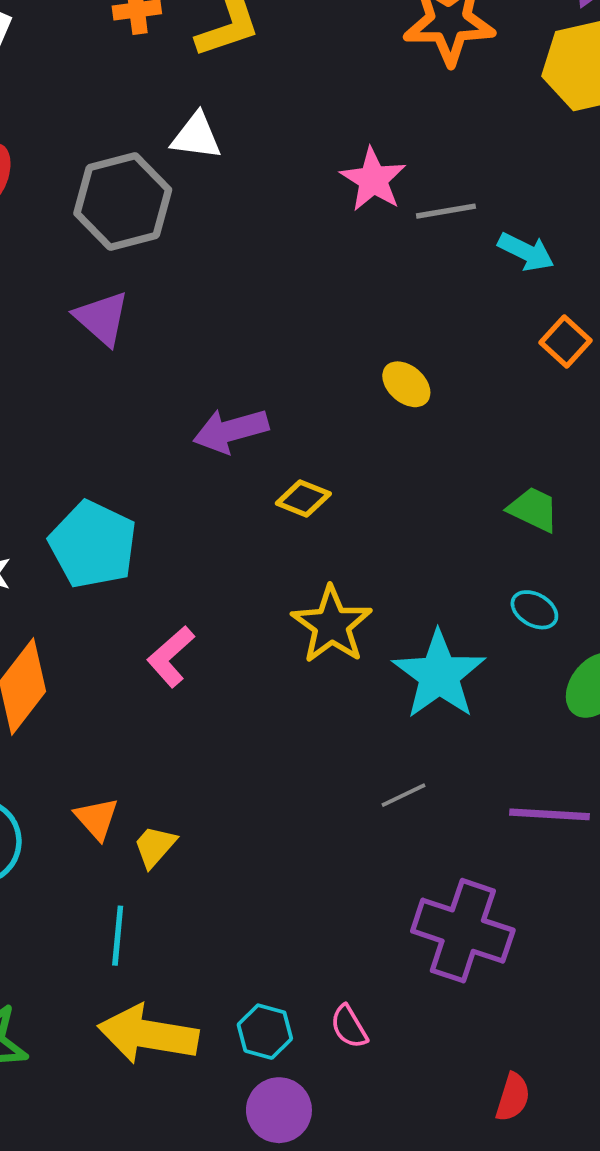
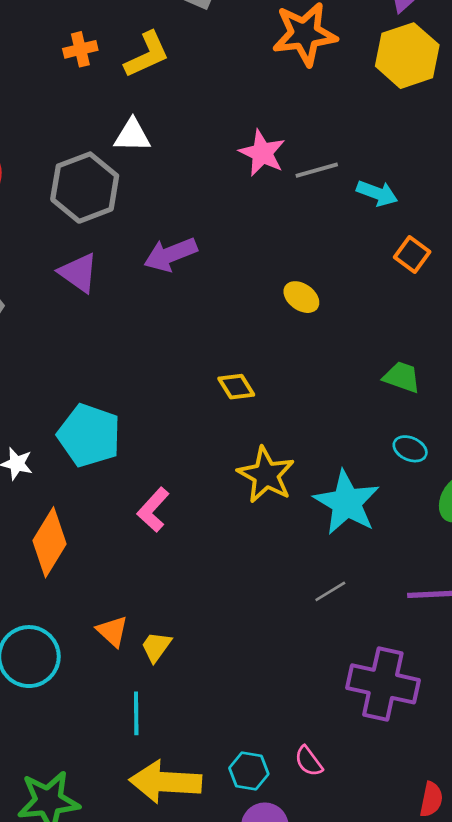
purple arrow: (231, 431) -> (170, 254), moved
yellow diamond: (303, 499) -> (236, 387), turned 42

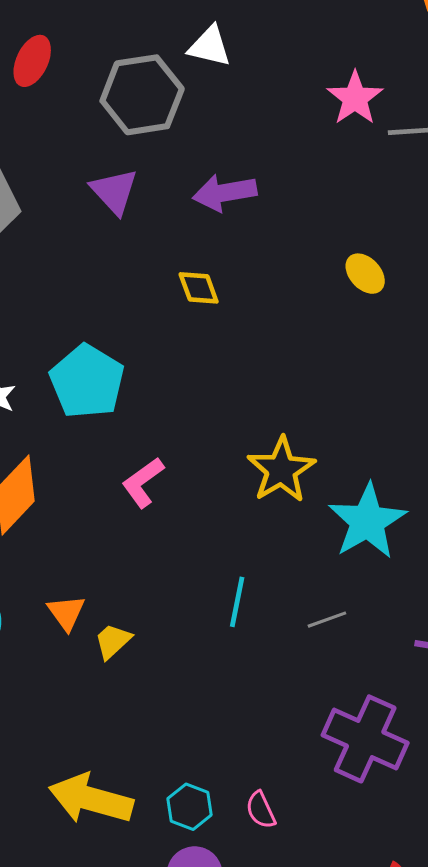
yellow diamond: (236, 387) -> (199, 288), moved
cyan line: (136, 713) -> (237, 602), moved

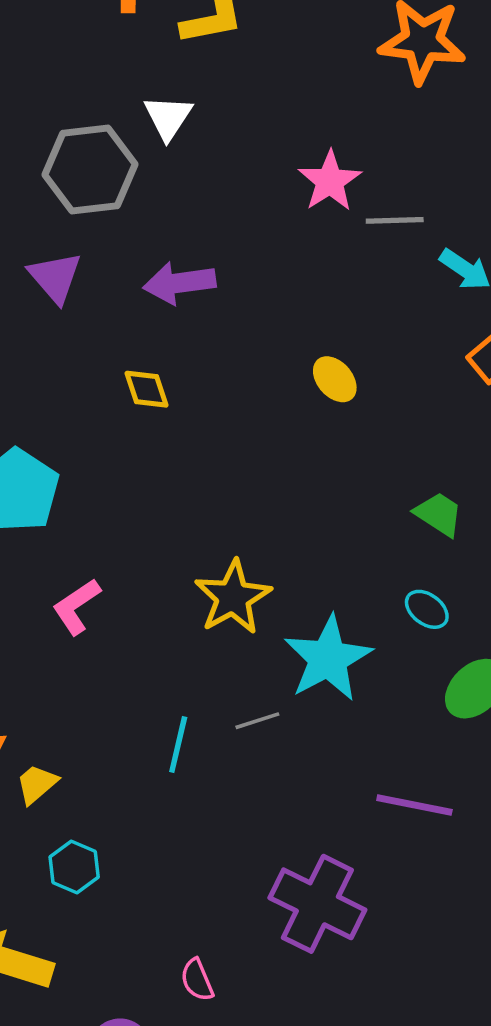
white triangle: (210, 46) -> (168, 117), turned 48
gray line: (327, 620) -> (257, 721), moved
cyan hexagon: (190, 807) -> (74, 867), moved

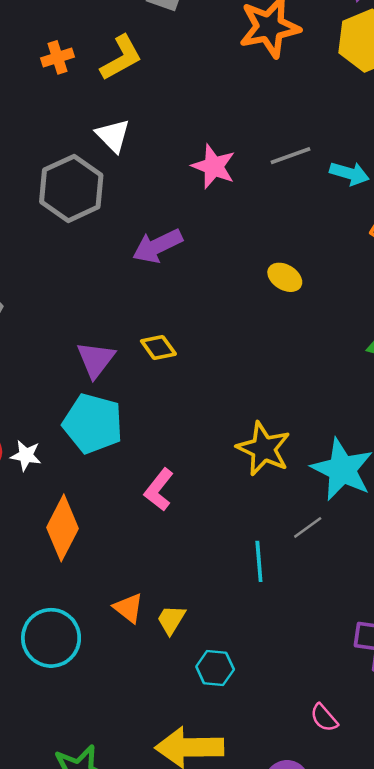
pink star: (330, 181) -> (214, 166), moved
purple triangle: (55, 277) -> (96, 360), moved, turned 36
yellow diamond: (146, 389) -> (158, 347), moved

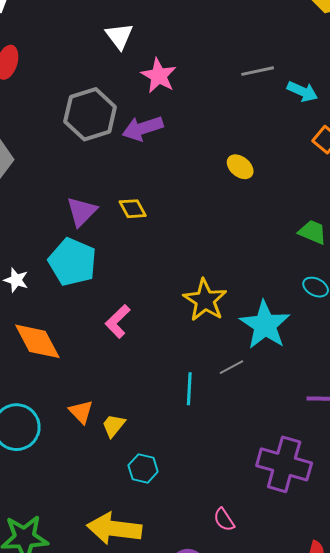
pink star: (214, 166) -> (159, 76), moved
gray hexagon: (71, 188) -> (90, 114), moved
orange diamond: (63, 528) -> (37, 341), turned -63

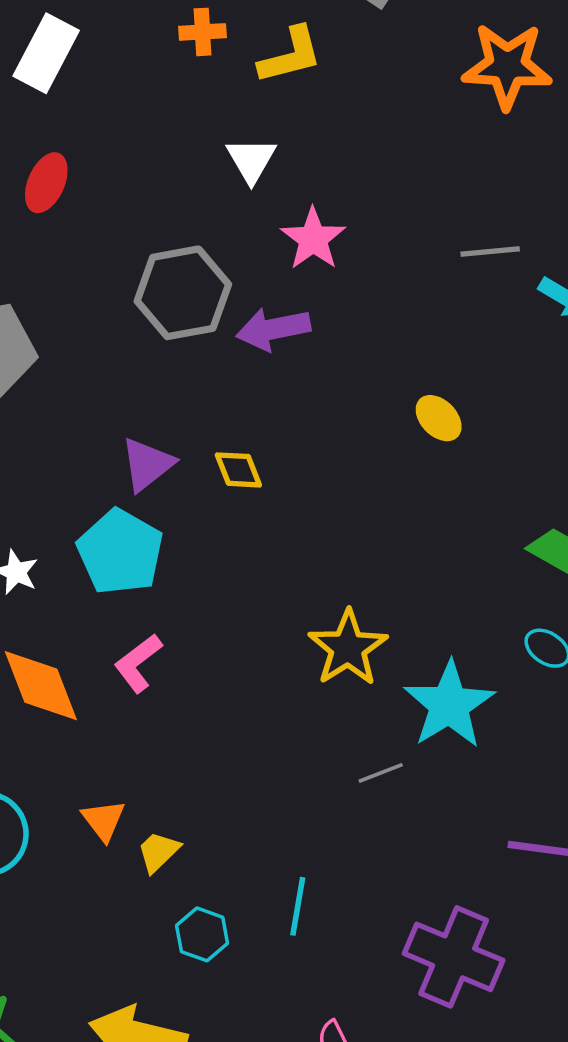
pink L-shape: (118, 321) -> (138, 663), moved
cyan line: (189, 389) -> (298, 906), moved

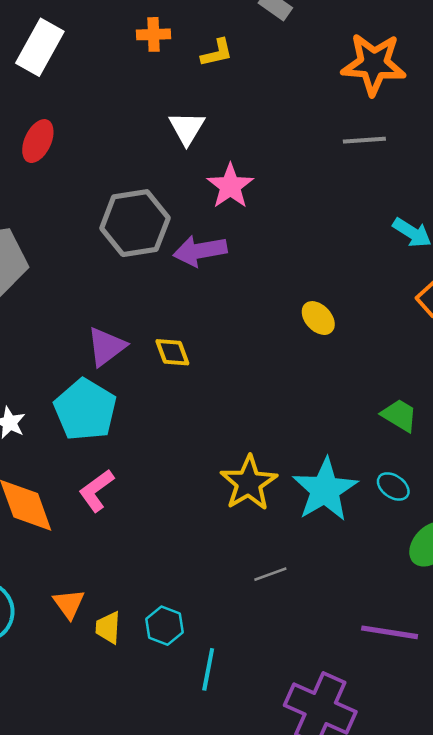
yellow L-shape: (290, 55) -> (217, 53), size x0.7
gray line: (490, 252) -> (364, 140), moved
cyan star: (449, 705) -> (325, 490), moved
yellow trapezoid: (158, 852) -> (108, 628), turned -44
cyan hexagon: (202, 934) -> (164, 626), moved

